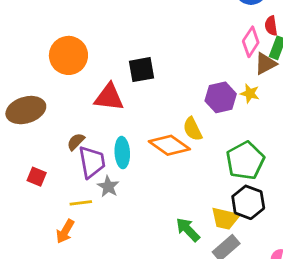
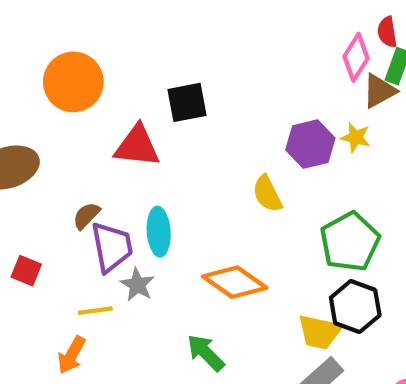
orange diamond: (169, 145) -> (235, 282), moved
green arrow: (188, 230) -> (206, 353), moved

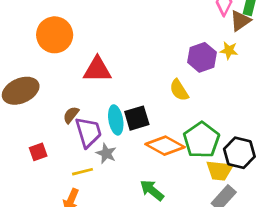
black square: (187, 102) -> (137, 118), moved
green pentagon: (350, 242) -> (201, 140), moved
red square: (26, 271) -> (38, 152), turned -36

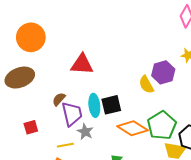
orange circle: (55, 35) -> (31, 37), moved
purple hexagon: (202, 57) -> (163, 72), moved

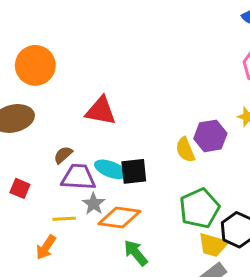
cyan ellipse: (94, 105) -> (111, 169), turned -70
purple trapezoid: (72, 114) -> (78, 177), turned -80
red square: (31, 127) -> (20, 188), turned 32
orange diamond: (132, 128) -> (119, 218), moved, turned -32

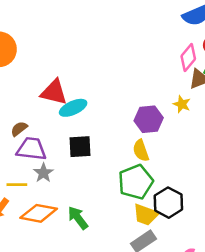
yellow semicircle: (185, 150) -> (141, 150), moved
cyan ellipse: (111, 169) -> (73, 108), moved, turned -48
orange diamond: (119, 218) -> (39, 213), moved

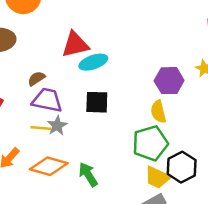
red triangle: (54, 92) -> (75, 44), turned -32
yellow line: (17, 185) -> (41, 128), moved

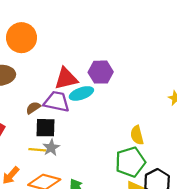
purple hexagon: (169, 81) -> (101, 72), moved
purple trapezoid: (47, 100) -> (57, 102), moved
black square: (97, 102) -> (46, 128), moved

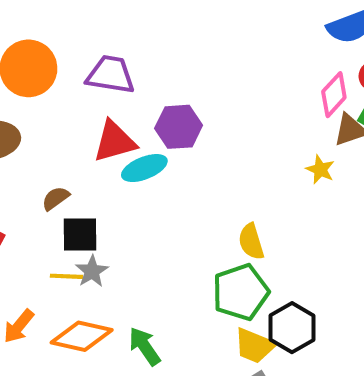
purple trapezoid: (57, 102) -> (111, 75), moved

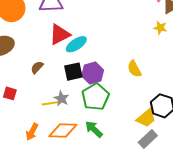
purple hexagon: (179, 127) -> (93, 73), moved
black square: (80, 235) -> (73, 72), moved
green pentagon: (241, 292) -> (95, 97), moved
yellow trapezoid: (255, 346) -> (146, 118), turned -50

